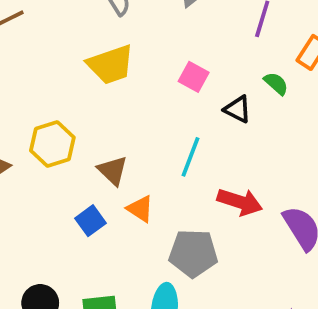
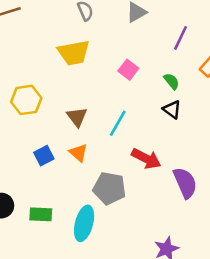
green semicircle: (276, 83) -> (172, 81), moved
black triangle: (238, 109) -> (172, 109), moved
brown triangle: (113, 171) -> (77, 117), moved

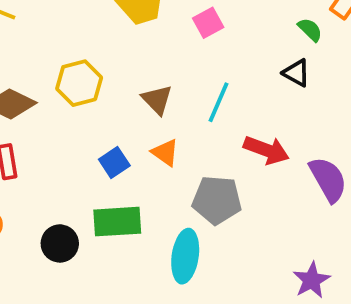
pink square: (128, 70) -> (208, 23), moved, turned 30
green semicircle: (172, 81) -> (310, 30), moved
green rectangle: (41, 214) -> (117, 222), moved, size x1.4

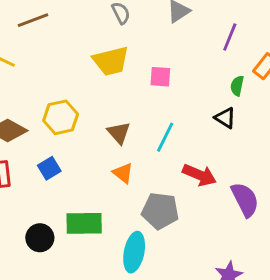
pink square: (208, 23) -> (160, 77), turned 30
green semicircle: (310, 30) -> (237, 86), turned -126
blue square: (114, 162) -> (49, 168), moved

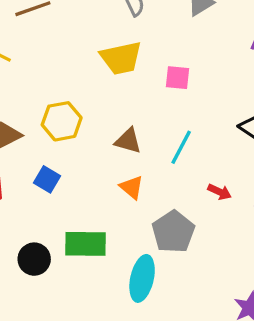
brown triangle: (119, 133) -> (128, 141), turned -35
blue square: (49, 168) -> (47, 179), turned -30
red arrow: (200, 175) -> (220, 192), size x0.6
gray pentagon: (160, 211) -> (173, 232), turned 30

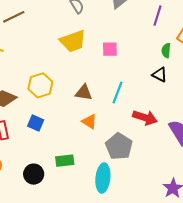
red arrow: (220, 192) -> (145, 118), size x1.6
green rectangle: (86, 244) -> (65, 161), size x0.7

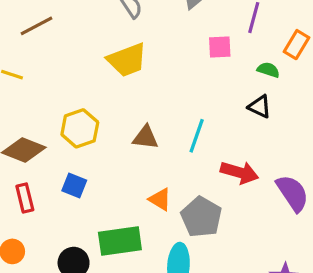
pink square: (110, 49) -> (220, 47), moved
green semicircle: (166, 50) -> (268, 70), turned 104
orange triangle: (89, 122) -> (160, 199), moved
green rectangle: (65, 161) -> (120, 241), size x1.5

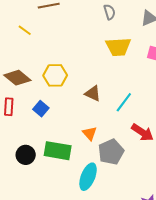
yellow trapezoid: (127, 60) -> (118, 47), moved

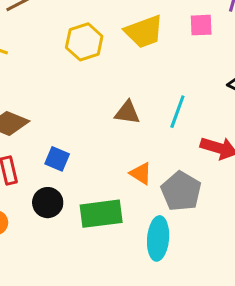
yellow hexagon: (55, 75) -> (84, 42), moved
black circle: (26, 155) -> (48, 203), moved

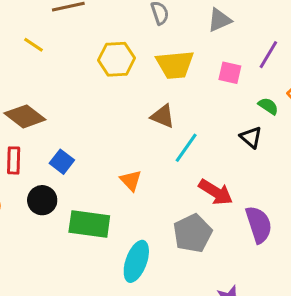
brown triangle: (127, 113) -> (163, 116), moved
orange triangle: (141, 173) -> (131, 180), moved
gray pentagon: (181, 191) -> (193, 233), moved

